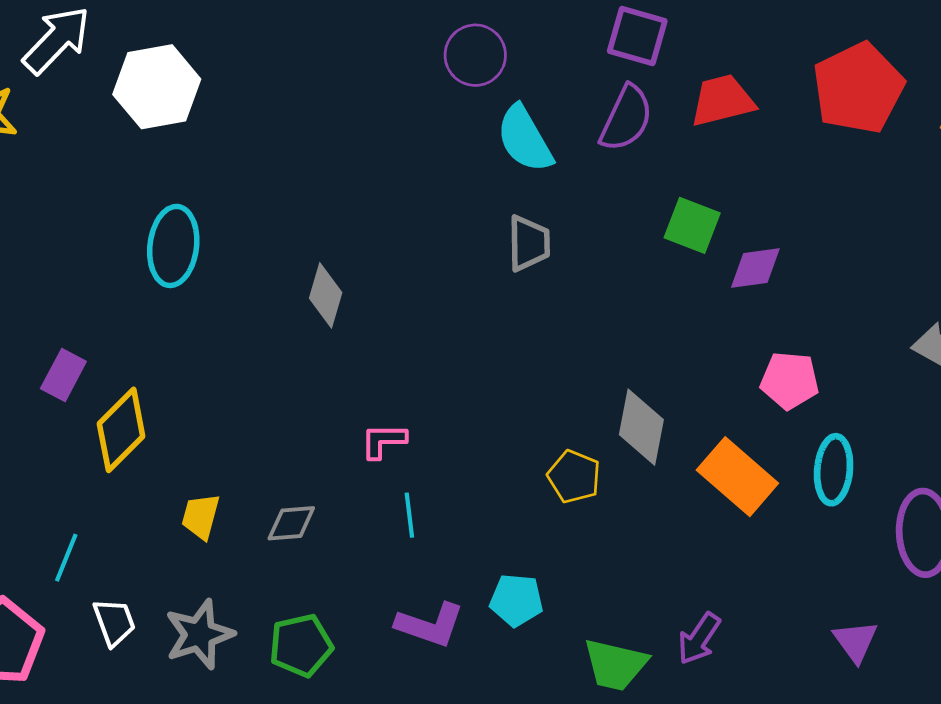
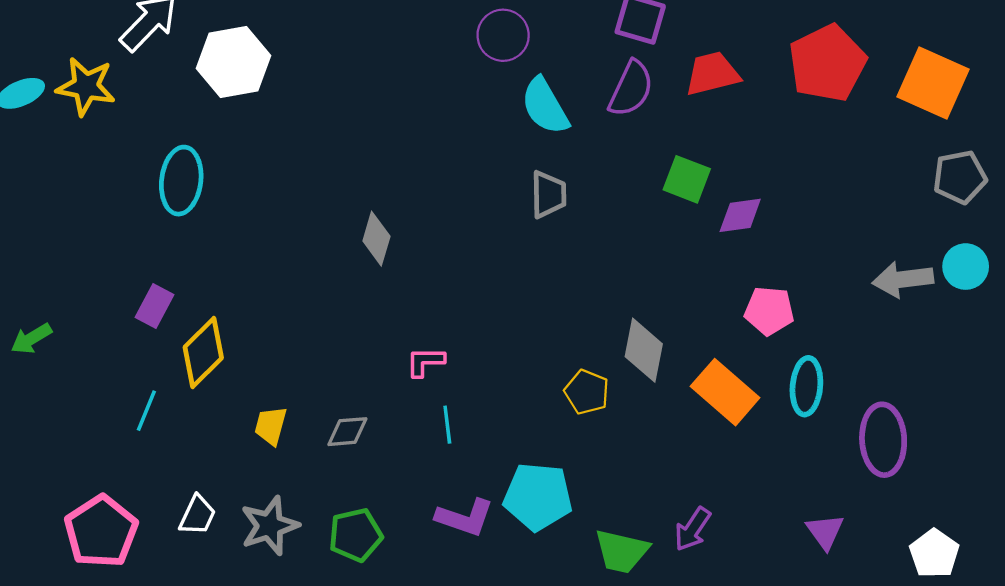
cyan ellipse: (173, 246) -> (181, 181), moved
cyan line: (66, 558) -> (146, 411), moved
cyan pentagon: (516, 600) -> (538, 497), size x1.5
white trapezoid: (114, 622) -> (197, 515), turned 45

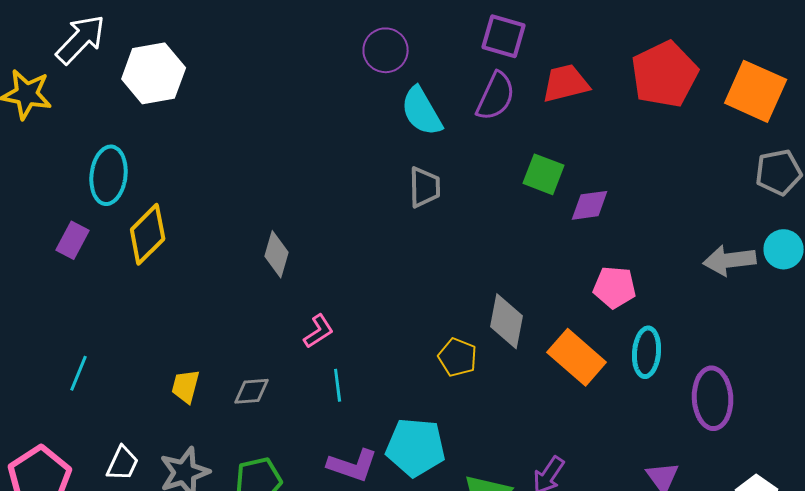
gray diamond: (376, 239) -> (277, 254), moved
purple rectangle: (154, 306) -> (73, 240), moved
yellow diamond: (203, 353) -> (148, 234), moved
pink L-shape: (425, 362) -> (319, 331), turned 147

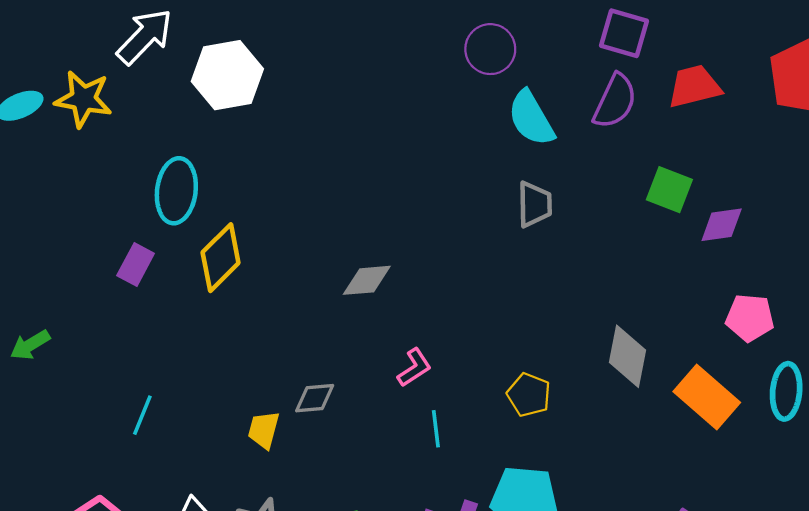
gray diamond: (277, 254) -> (367, 280), turned 69
yellow pentagon: (458, 357) -> (529, 395), moved
gray diamond: (252, 391) -> (315, 398), moved

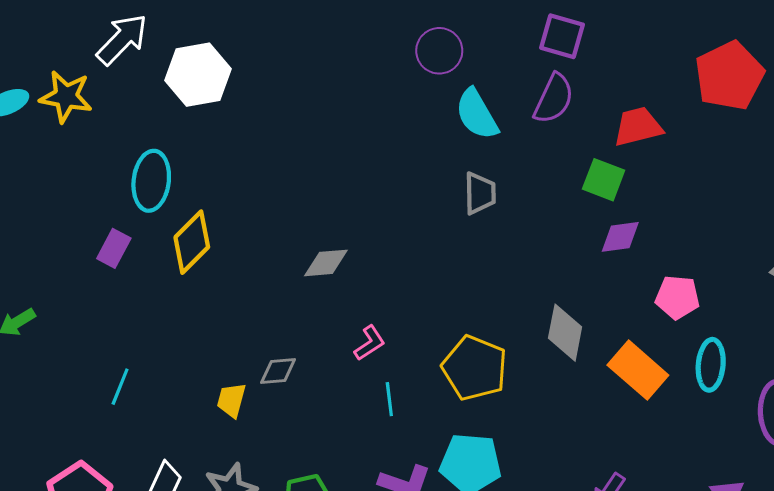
red trapezoid: (694, 86) -> (638, 127), moved
purple diamond: (722, 225) -> (620, 237), moved
yellow pentagon: (529, 395) -> (475, 368), size x1.6

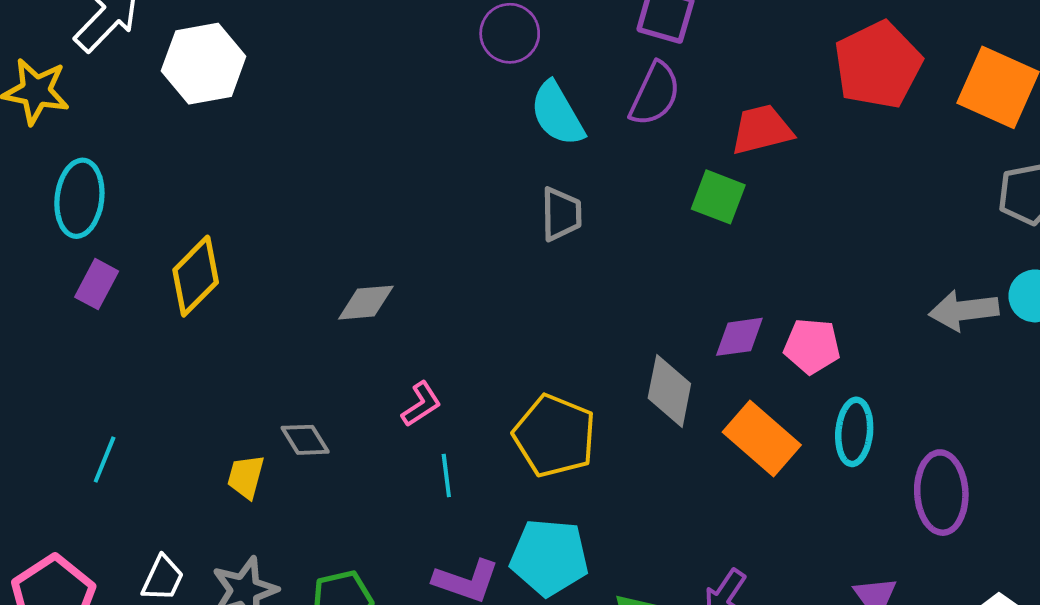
cyan ellipse: (151, 181) -> (79, 198), moved
purple diamond: (620, 237) -> (739, 337), moved
gray diamond: (278, 371) -> (305, 440), turned 63

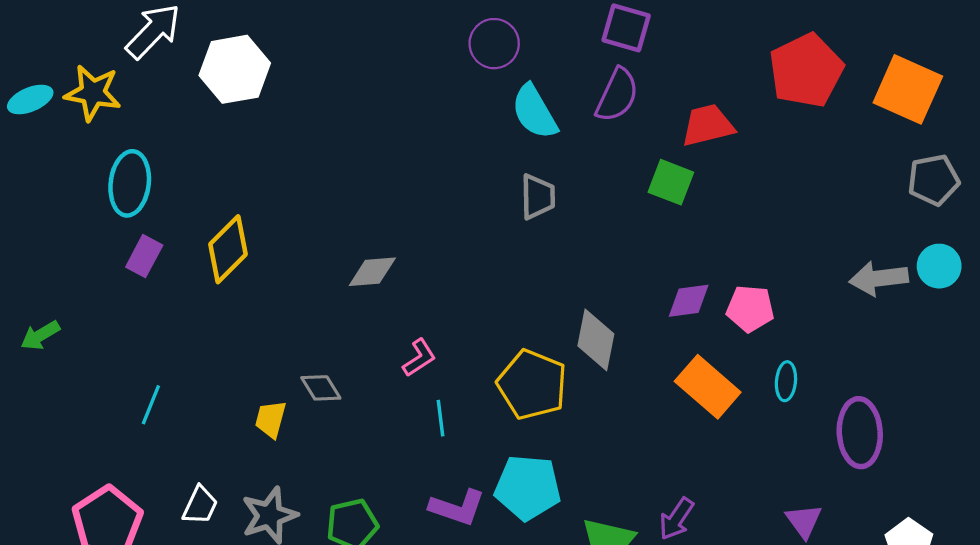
gray diamond: (669, 391) -> (596, 340), moved
cyan ellipse: (854, 432) -> (786, 381), size x0.7

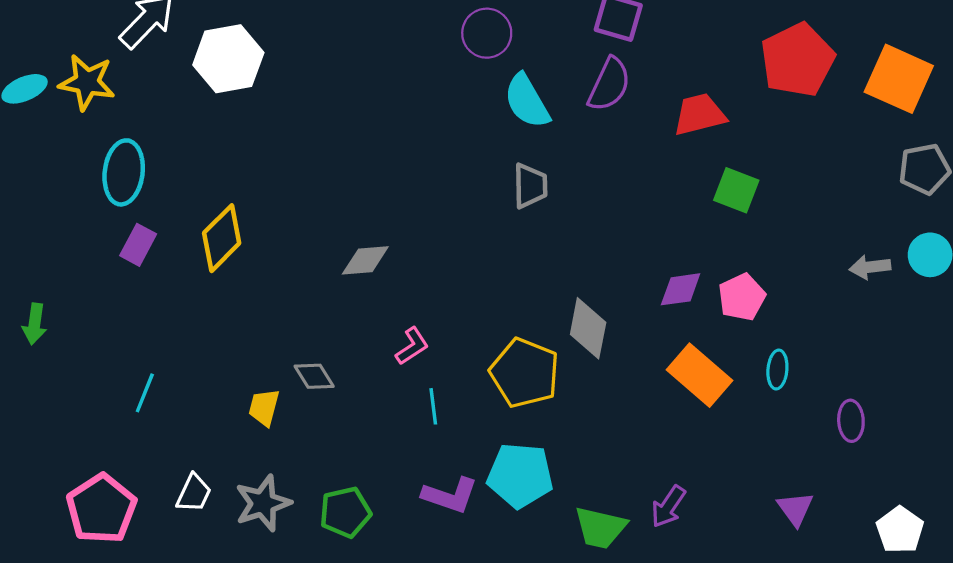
green square: (671, 182) -> (736, 190), moved
gray arrow: (879, 278) -> (870, 267), size x0.7
pink pentagon: (750, 309) -> (742, 297), turned -30
green arrow: (40, 335) -> (35, 324), turned -51
purple ellipse: (860, 433) -> (851, 421), size x0.6

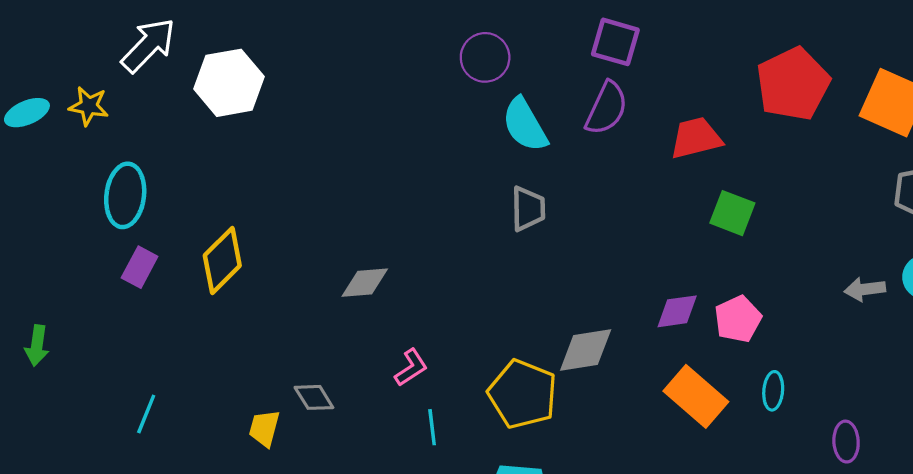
yellow star: (87, 82) -> (89, 106), size x0.7
gray diamond: (588, 328) -> (586, 350), turned 70

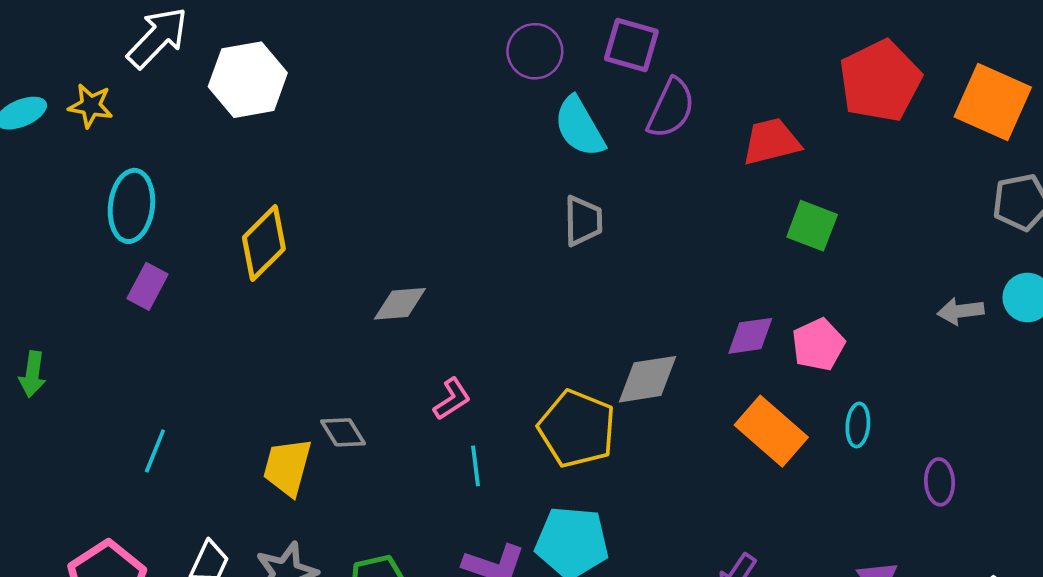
purple square: (615, 42) -> (631, 45), moved
yellow diamond: (222, 261) -> (264, 243), moved
yellow trapezoid: (264, 428) -> (287, 467), size x1.4

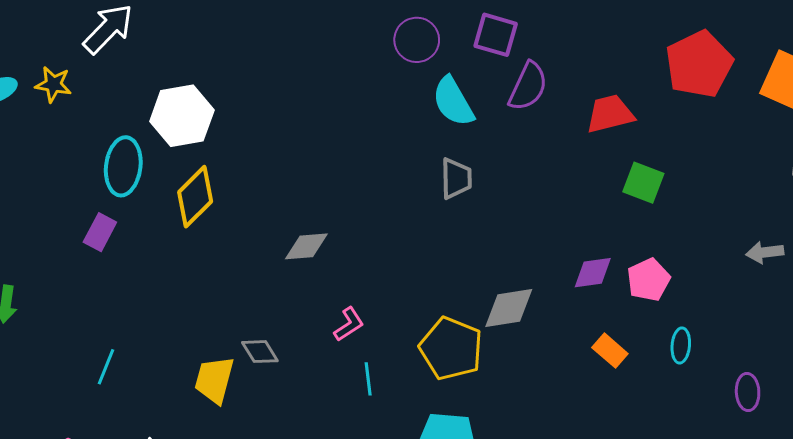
white hexagon: (248, 80) -> (182, 116), moved
cyan ellipse: (131, 206) -> (123, 166), moved
orange rectangle: (771, 431) -> (610, 351), size x0.6

